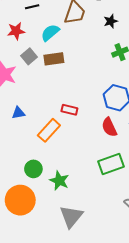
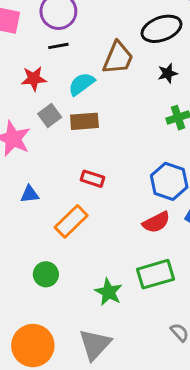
red rectangle: (69, 110) -> (93, 179), moved
red semicircle: (109, 127) -> (156, 222), turned -96
green star: (59, 181) -> (109, 292), moved
orange circle: (20, 200) -> (33, 346), moved

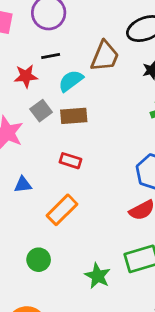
black line: (58, 46) -> (51, 56), moved
red rectangle: (93, 179) -> (70, 161), moved

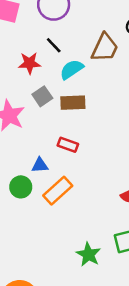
black line: (51, 56) -> (54, 45), turned 54
blue triangle: (23, 185) -> (40, 165), moved
green circle: (39, 260) -> (21, 187), moved

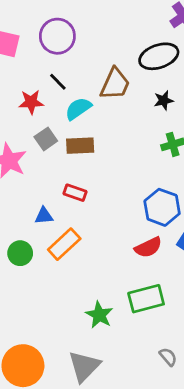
green circle: (21, 187) -> (20, 253), moved

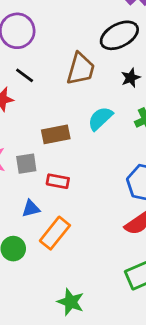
cyan semicircle: (78, 109) -> (100, 118), moved
gray square: (46, 139) -> (26, 164), moved, turned 35
green star: (99, 315) -> (71, 302), moved

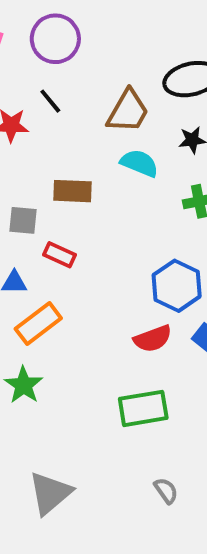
cyan semicircle: (100, 118) -> (139, 163), moved, turned 52
green star: (71, 302) -> (24, 385), moved

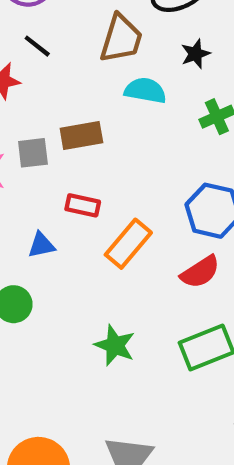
gray square: (23, 220) -> (33, 153), moved
orange rectangle: (38, 324) -> (128, 244), moved
green star: (24, 385) -> (115, 345), moved

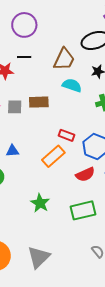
black line: (37, 46) -> (24, 57), turned -48
red rectangle: (83, 205) -> (67, 135), moved

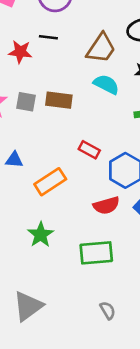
orange rectangle: (53, 156) -> (50, 182), moved

